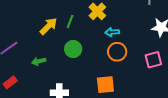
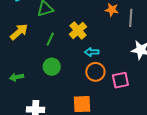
yellow arrow: (48, 26) -> (19, 32), moved
pink square: (153, 60) -> (120, 80), moved

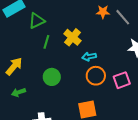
gray line: (131, 18) -> (123, 17), turned -36
yellow arrow: (19, 32) -> (14, 66), moved
green line: (50, 39) -> (46, 42), moved

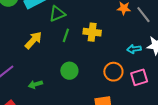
yellow cross: (72, 37) -> (92, 32), turned -36
cyan arrow: (89, 57) -> (134, 49), moved
yellow arrow: (14, 66) -> (33, 40), moved

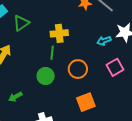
green line: (66, 35) -> (52, 53), moved
orange circle: (113, 72) -> (78, 69), moved

